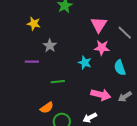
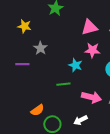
pink triangle: (99, 25) -> (89, 27), turned 42
green line: (58, 82) -> (63, 84), moved

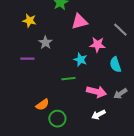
pink triangle: (89, 27) -> (79, 22), moved
white arrow: (80, 120) -> (98, 115), moved

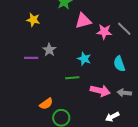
gray star: (45, 43) -> (49, 50), moved
pink star: (97, 45) -> (104, 32), moved
gray arrow: (120, 94) -> (124, 93), turned 40
white arrow: (98, 115) -> (112, 117), moved

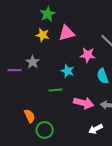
yellow star: (33, 20) -> (43, 35), moved
pink star: (104, 32) -> (88, 55), moved
orange semicircle: (46, 104) -> (30, 116), turned -80

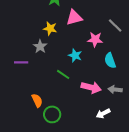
yellow star: (43, 35) -> (50, 28), moved
purple line: (15, 70) -> (21, 62), moved
green line: (56, 90) -> (63, 74), turned 40

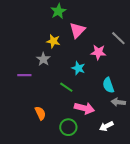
pink triangle: (74, 17) -> (77, 30), turned -30
cyan semicircle: (110, 60) -> (108, 85), moved
pink arrow: (91, 87) -> (84, 108), moved
green circle: (52, 114) -> (68, 127), moved

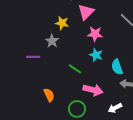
pink star: (98, 52) -> (95, 34), moved
cyan star: (78, 68) -> (96, 55), moved

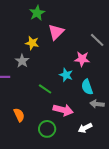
pink star: (95, 34) -> (82, 59), moved

